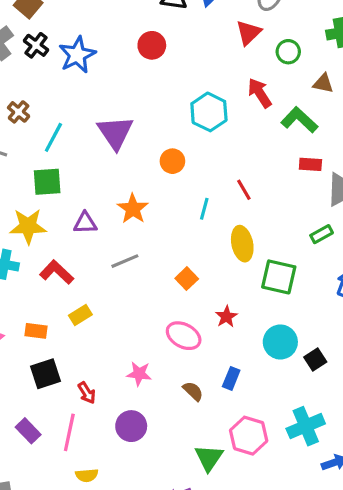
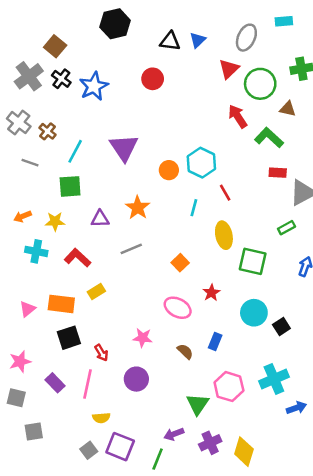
green circle: (288, 52) -> (260, 84), size x1.6
cyan hexagon: (209, 112) -> (201, 163), moved
yellow star: (28, 226) -> (55, 221), size x0.7
orange rectangle: (36, 331) -> (61, 304), size x1.5

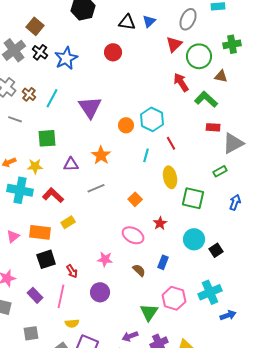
cyan line: (75, 151) -> (52, 98), moved
cyan cross: (36, 251) -> (20, 190), size x1.4
gray square: (34, 432) -> (31, 333), moved

